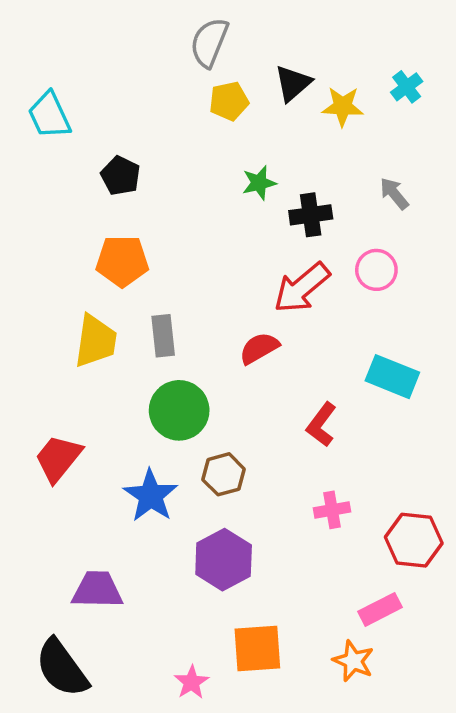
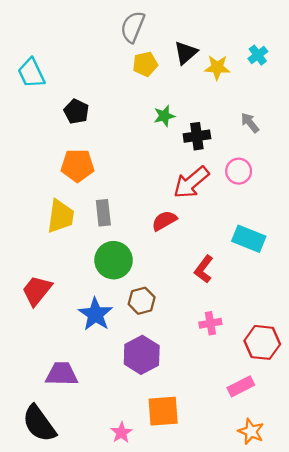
orange star: (353, 661) -> (251, 431), moved

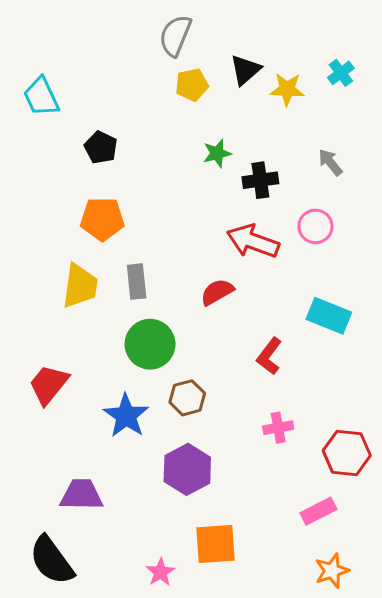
red arrow: (191, 182) -> (253, 241), turned 60
orange star: (251, 431) -> (332, 571), turned 30

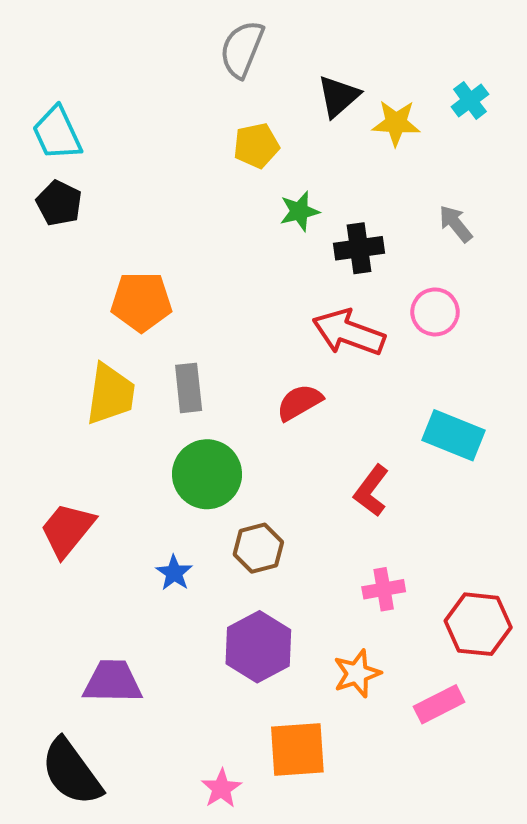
yellow pentagon: (192, 85) -> (256, 146), moved
black pentagon: (101, 147) -> (59, 203), moved
blue star: (126, 416) -> (174, 573), size x0.6
orange star: (332, 571) -> (357, 673), moved

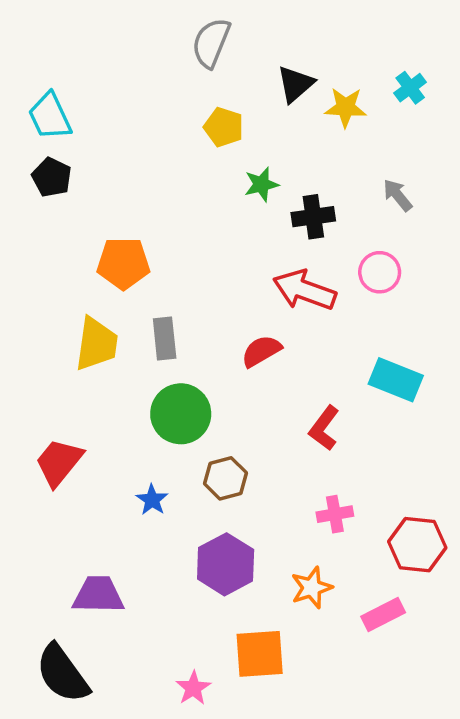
yellow pentagon: (256, 146) -> (224, 127), turned 30

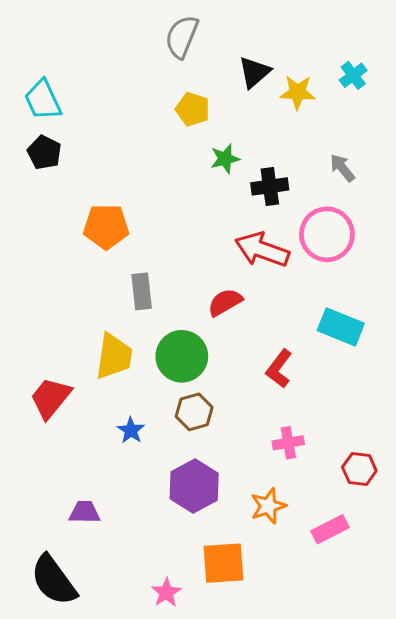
pink circle: (380, 272) -> (327, 234), size x1.5
yellow trapezoid: (96, 344) -> (114, 356), moved
green circle: (181, 414) -> (182, 356), moved
red hexagon: (417, 545) -> (359, 469), size x0.7
purple trapezoid: (98, 595) -> (85, 512), size x0.7

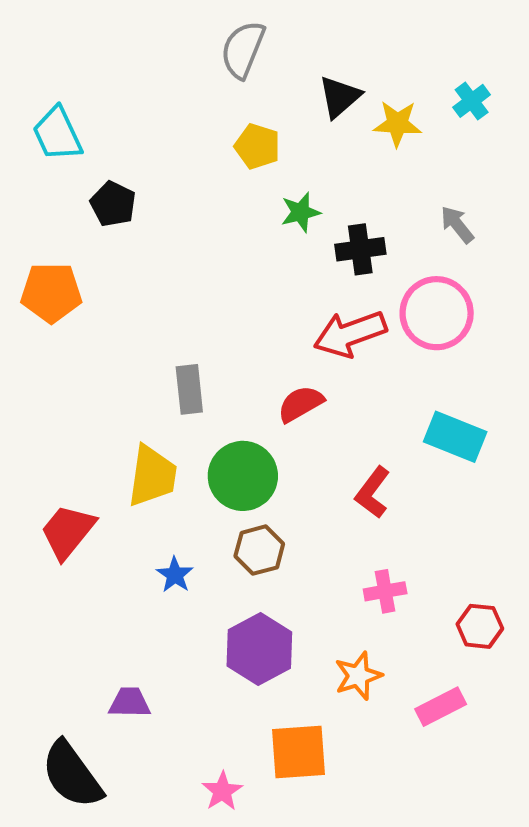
black pentagon: (44, 152) -> (113, 204), moved
orange pentagon: (106, 227) -> (51, 293), moved
red arrow: (262, 250) -> (350, 334), turned -40
purple trapezoid: (85, 512) -> (130, 703), moved

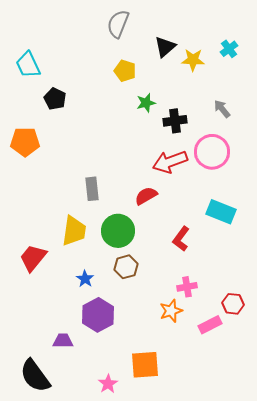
purple hexagon: (259, 649) -> (98, 315), moved
orange star: (358, 676) -> (171, 311), moved
pink rectangle: (441, 707) -> (210, 325), moved

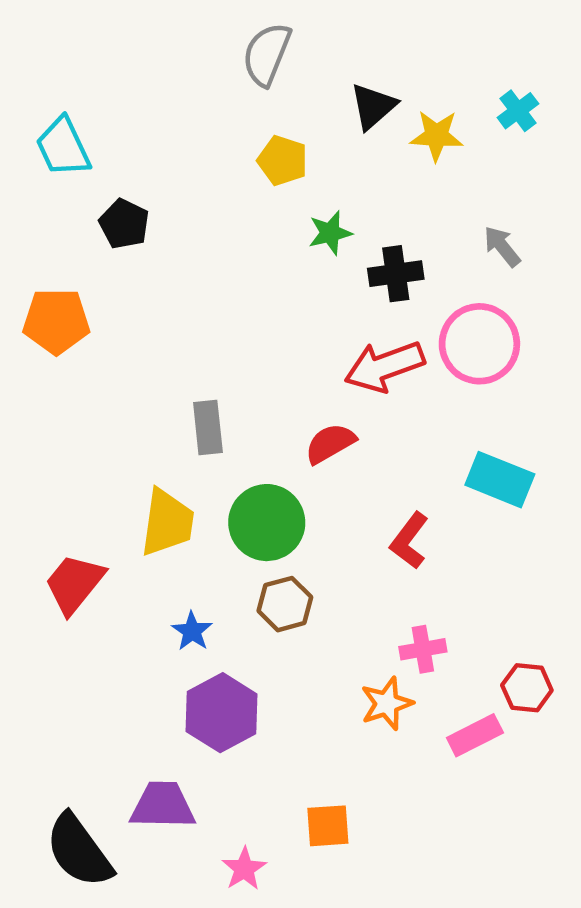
purple trapezoid: (63, 341) -> (163, 805), moved, size x1.4
orange square: (145, 365) -> (328, 826), size x0.7

